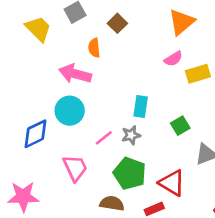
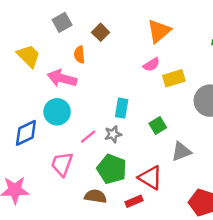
yellow trapezoid: (38, 29) -> (28, 56), moved
pink trapezoid: (75, 168) -> (62, 164), turned -135

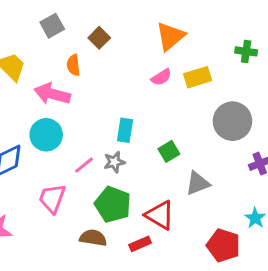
yellow rectangle: (174, 78) -> (198, 77), moved

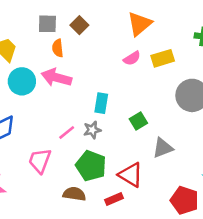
gray square: (52, 26) -> (47, 24), moved, turned 30
pink arrow: (52, 94) -> (56, 78), moved
cyan circle: (46, 135) -> (22, 81), moved

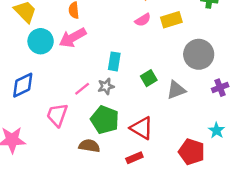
pink arrow: (56, 78) -> (73, 38), turned -44
gray triangle: (163, 148) -> (176, 90), moved
red rectangle: (114, 199) -> (134, 158), moved

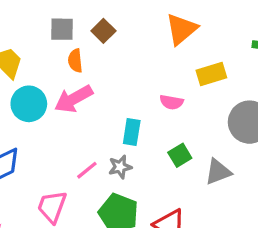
pink semicircle: (143, 20) -> (172, 102), moved, turned 42

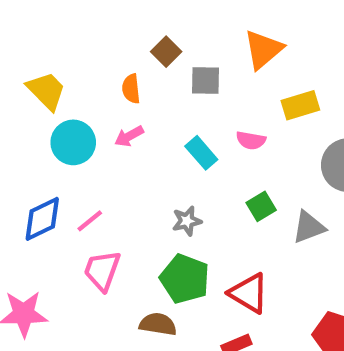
gray square: (62, 29) -> (205, 80), moved
pink arrow: (74, 99) -> (129, 136), size x0.6
cyan rectangle: (132, 132) -> (201, 153), moved, turned -50
pink line: (87, 170) -> (90, 221), moved

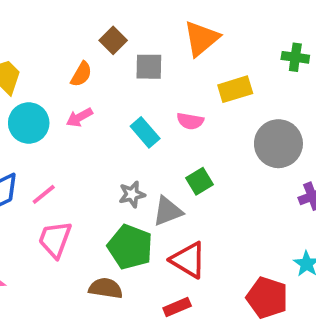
orange semicircle: (131, 89) -> (81, 74), turned -144
gray triangle: (309, 227) -> (168, 211), moved

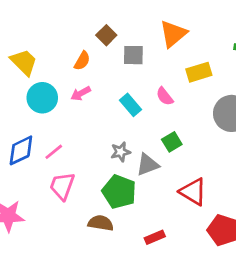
pink semicircle: (190, 121) -> (165, 96), turned 42
red triangle: (188, 260) -> (193, 192), moved

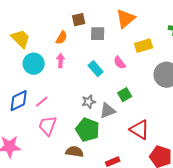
brown square: (106, 35) -> (79, 20), turned 32
pink arrow: (81, 93) -> (61, 61), turned 120

